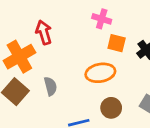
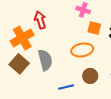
gray semicircle: (50, 86) -> (45, 60), size x1.5

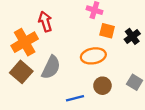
gray semicircle: (45, 60) -> (51, 67), turned 40

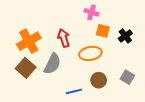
red arrow: (45, 22) -> (64, 38), moved

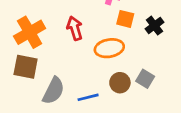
gray semicircle: (52, 64) -> (53, 91), moved
brown square: (26, 68) -> (26, 67), turned -30
gray square: (127, 77) -> (145, 79), moved

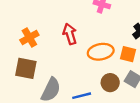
orange square: (125, 19) -> (128, 54), moved
orange cross: (30, 32) -> (29, 38), size x0.7

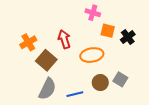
orange square: (128, 54) -> (108, 31), moved
brown square: (26, 68) -> (46, 60), moved, turned 30

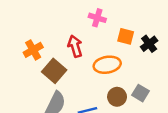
pink cross: (93, 13) -> (97, 18), moved

